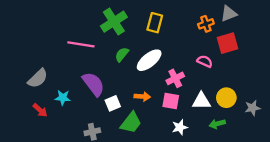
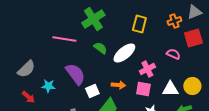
yellow rectangle: (155, 23) -> (139, 24), moved
green semicircle: (122, 55) -> (100, 48), turned 88

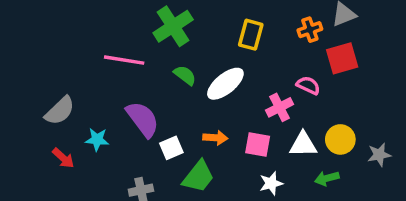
pink cross: (147, 69) -> (280, 107), moved

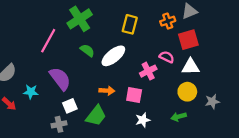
pink line: (124, 60) -> (48, 41), turned -70
white triangle: (303, 145) -> (191, 67), moved
white square: (171, 148) -> (70, 106), moved

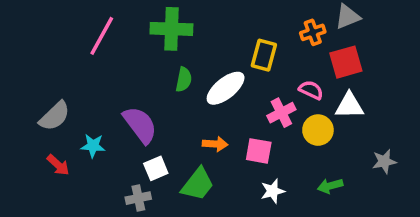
green cross: (80, 19) -> (171, 29), turned 35
yellow rectangle: (130, 24) -> (264, 55), moved
pink line: (48, 41) -> (102, 36), moved
green semicircle: (87, 50) -> (184, 79), turned 64
yellow circle: (187, 92) -> (318, 130), moved

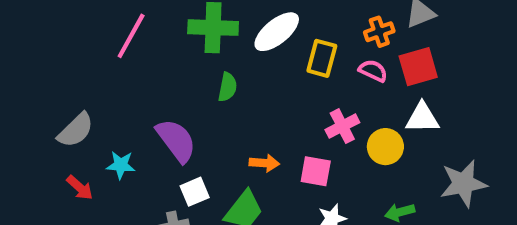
white ellipse: (226, 88) -> (277, 32), moved
pink semicircle: (311, 90) -> (373, 71), moved
gray star: (384, 161) -> (463, 183), size x1.6

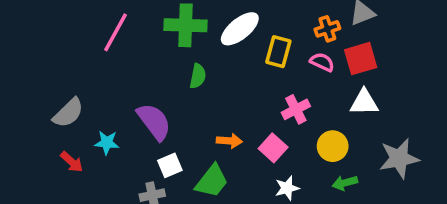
yellow circle: (385, 147) -> (333, 146), moved
pink square: (316, 171) -> (273, 148), turned 32

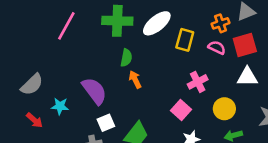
orange arrow: (229, 141) -> (135, 79), moved, turned -120

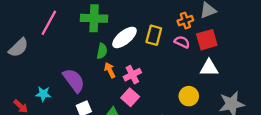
white ellipse: (157, 23) -> (124, 37), moved
pink cross: (198, 82) -> (132, 75), moved
gray semicircle: (32, 85) -> (18, 48), moved
pink square: (181, 110) -> (130, 97), moved

